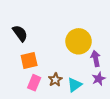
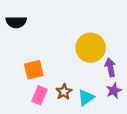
black semicircle: (20, 33) -> (16, 22), moved, turned 126

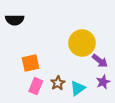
purple arrow: (110, 67) -> (100, 61), turned 140

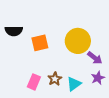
black semicircle: (15, 20) -> (14, 31), moved
orange square: (30, 63) -> (40, 43), moved

